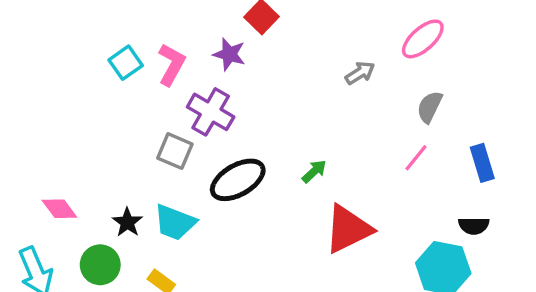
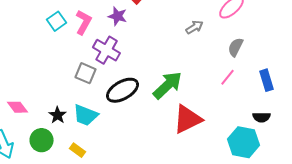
green arrow: (314, 171) -> (168, 85), size x2.0

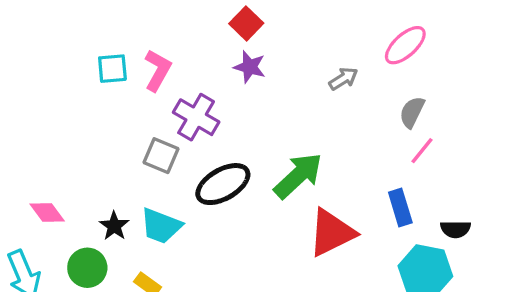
purple star: (118, 16) -> (250, 67), moved
cyan square: (56, 21) -> (112, 69), turned 30
pink line: (228, 77) -> (422, 151), moved
blue rectangle: (266, 80) -> (400, 207), moved

